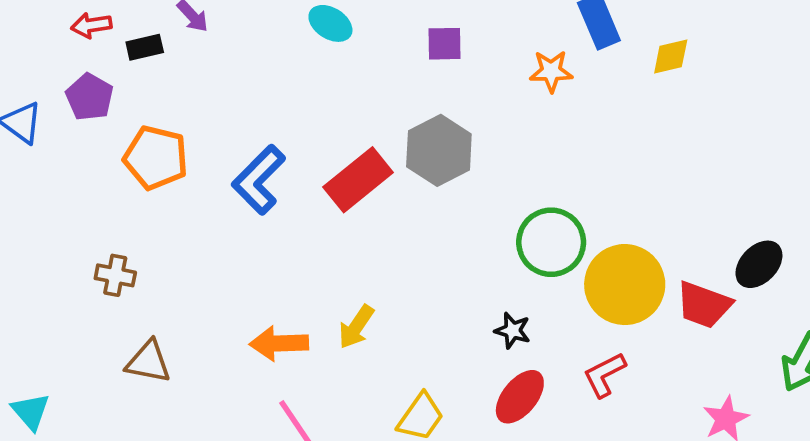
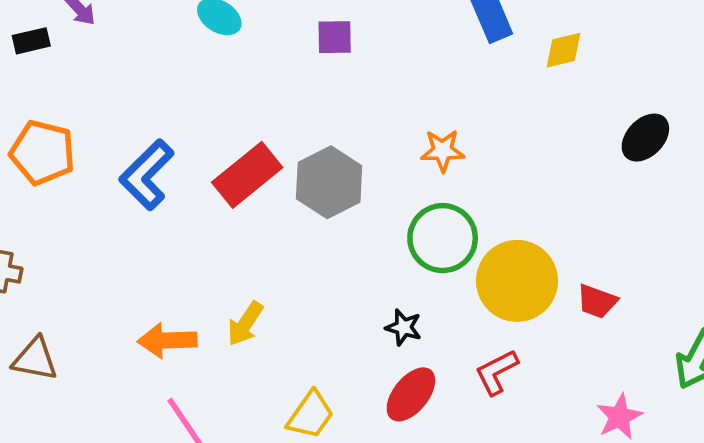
orange star: (551, 71) -> (443, 151), moved
gray hexagon: (439, 150) -> (329, 182), moved
black ellipse: (759, 264) -> (645, 138), moved
red trapezoid: (704, 305) -> (597, 301), size x0.7

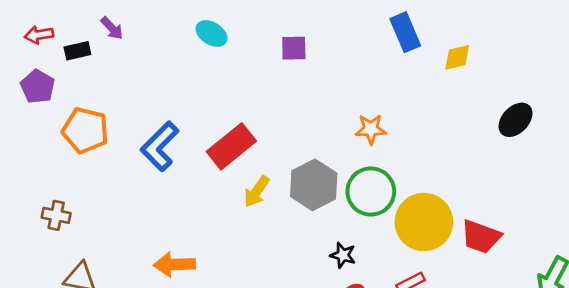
gray hexagon: (329, 182) -> (314, 185), moved
red trapezoid: (597, 301) -> (481, 237), size x1.4
yellow arrow: (245, 324) -> (257, 191), moved

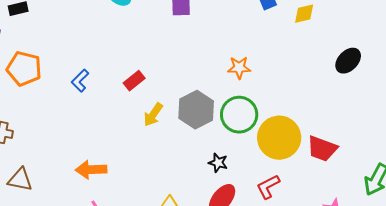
blue L-shape: (160, 146) -> (80, 81), size x0.6
red rectangle: (231, 146) -> (134, 81), size x0.6

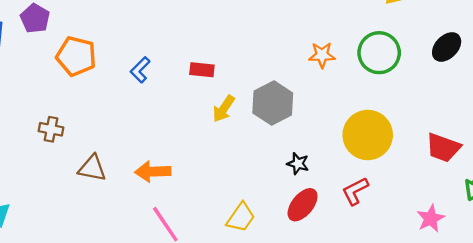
red rectangle: (134, 81) -> (202, 70), turned 45
green circle: (239, 115) -> (379, 53), moved
red trapezoid: (322, 149) -> (443, 148), moved
brown triangle: (20, 180) -> (92, 168), moved

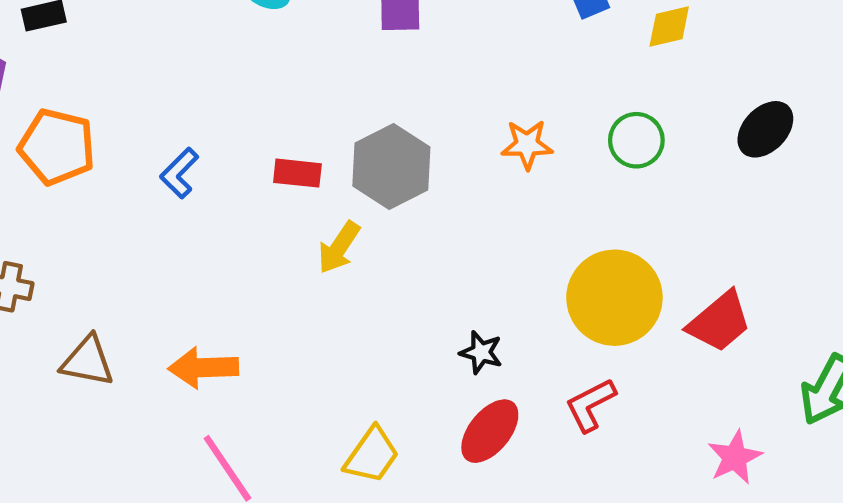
green circle: (379, 53) -> (636, 140), size x0.7
gray hexagon: (273, 103) -> (391, 166), moved
red trapezoid: (443, 148) -> (719, 322), moved, turned -60

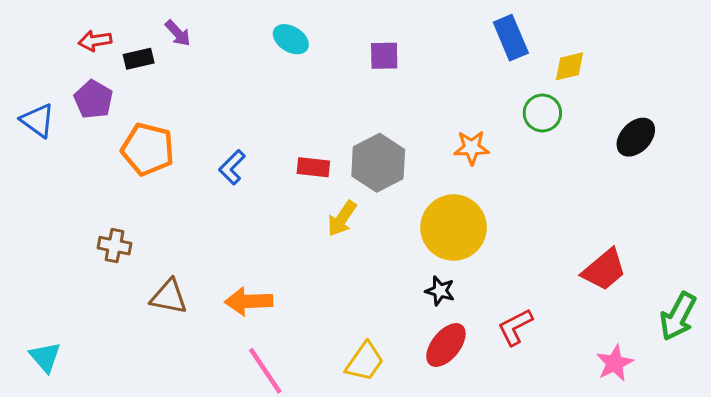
green circle: (636, 140) -> (542, 113), moved
yellow circle: (614, 298) -> (454, 228), moved

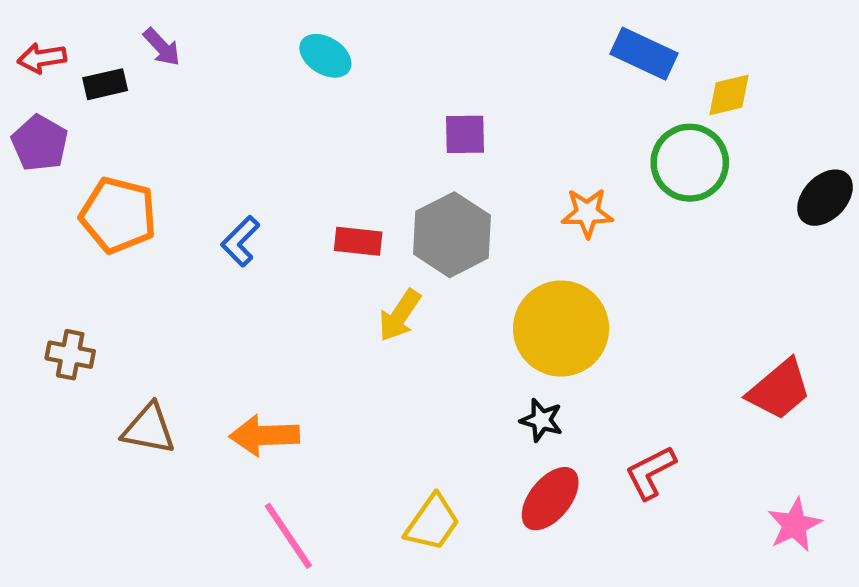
blue rectangle: (511, 38) -> (644, 54), turned -42
purple square: (384, 56) -> (465, 134), moved
green circle: (542, 113) -> (690, 163), size x1.4

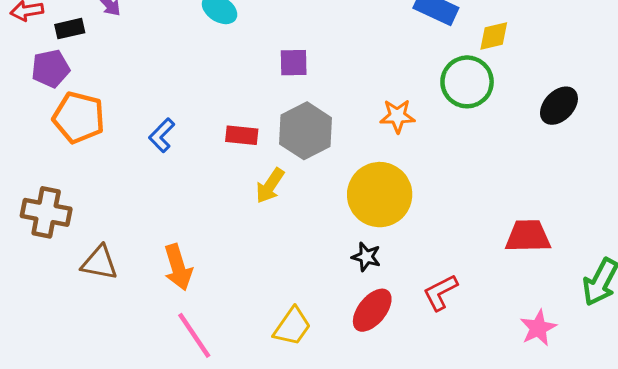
purple square: (465, 134) -> (294, 63), moved
purple pentagon: (40, 143) -> (51, 69), moved, turned 30
brown cross: (70, 355) -> (46, 212), size x1.5
red trapezoid: (779, 390) -> (528, 236), turned -141
orange arrow: (264, 435) -> (178, 267), turned -105

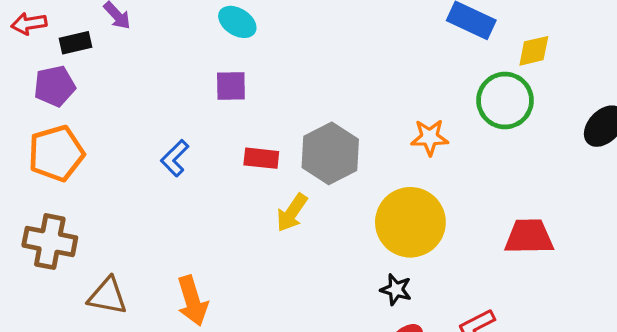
purple square: (294, 63) -> (231, 86), moved
orange pentagon: (79, 117) -> (56, 153), moved, turned -30
red trapezoid: (528, 236) -> (529, 237), moved

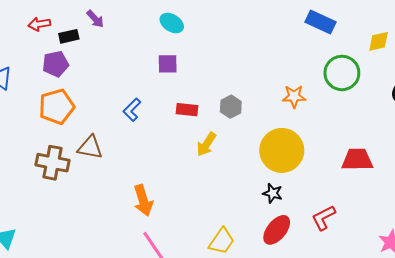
yellow diamond: (534, 51) -> (379, 41), moved
gray hexagon: (330, 153) -> (231, 107), size x0.6
brown triangle: (107, 296) -> (90, 147), moved

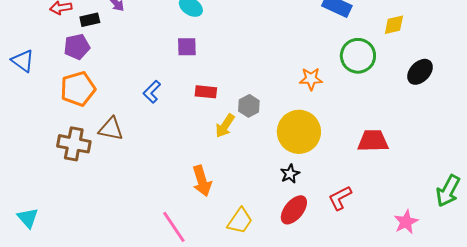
gray hexagon: (231, 107) -> (249, 106), moved
black star: (273, 193) -> (290, 174), turned 30
orange arrow: (143, 200) -> (202, 181), moved

